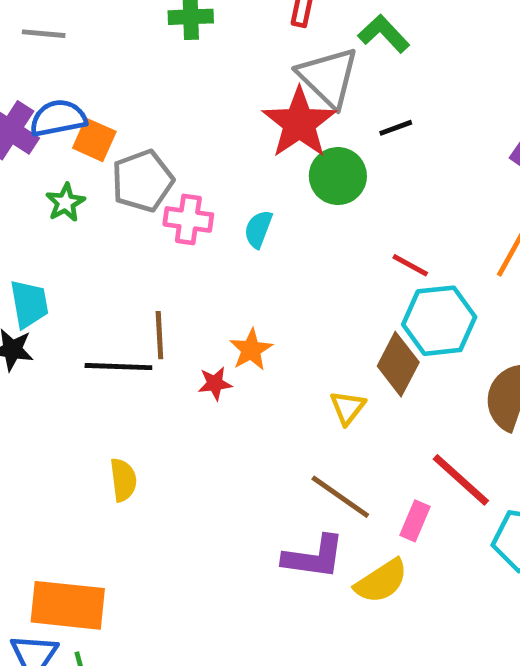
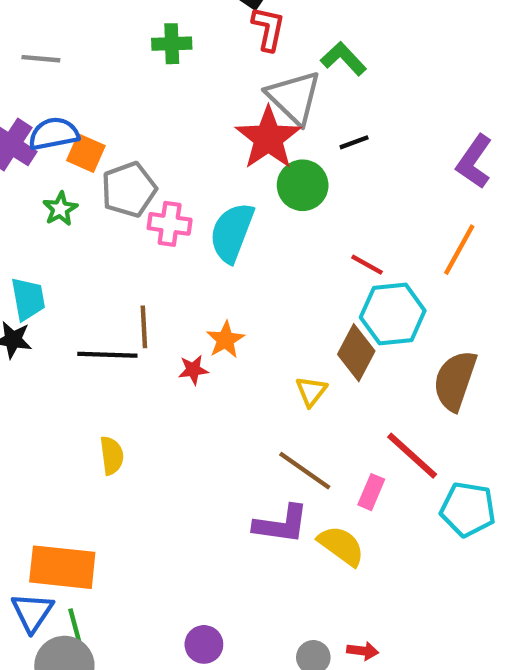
cyan semicircle: (258, 229) -> (232, 232), size x1.8
yellow semicircle: (381, 581) -> (341, 546), turned -111

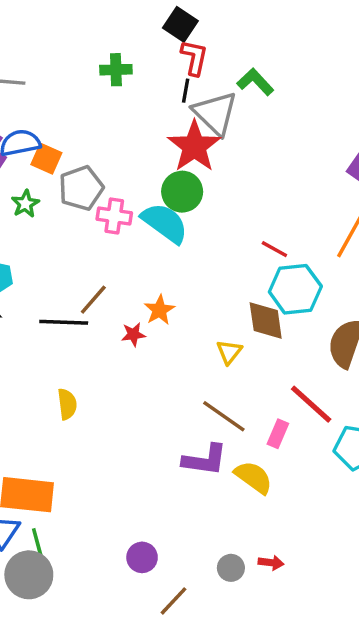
black line: (354, 142) -> (186, 91), moved, turned -60
green circle: (303, 185) -> (182, 192), moved
cyan semicircle: (232, 232) -> (165, 223), turned 105
brown line: (144, 327) -> (93, 300), turned 44
brown diamond: (356, 353) -> (266, 321), turned -36

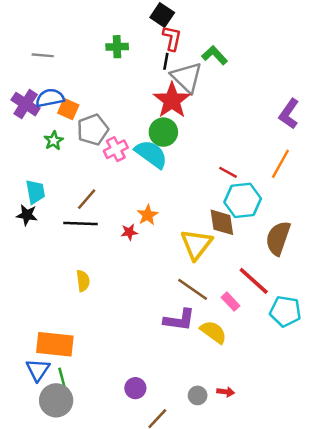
pink cross: (114, 216) -> (116, 149), turned -35
brown line: (93, 300) -> (87, 199), moved
yellow triangle: (229, 352) -> (196, 244), size x1.8
pink rectangle: (278, 434) -> (230, 302), turned -66

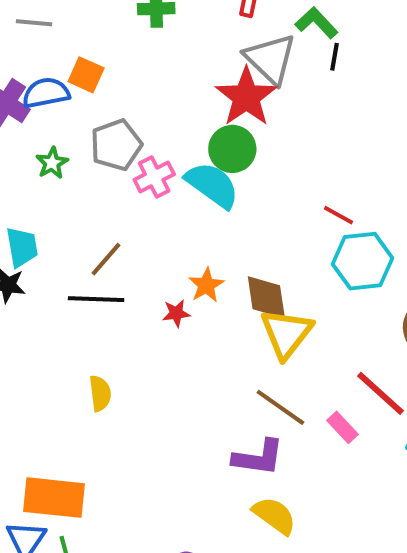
black line: (166, 61) -> (334, 57), moved
orange square: (68, 109) -> (86, 75), moved
brown diamond: (222, 222) -> (266, 297), moved
yellow semicircle: (213, 332) -> (274, 516), moved

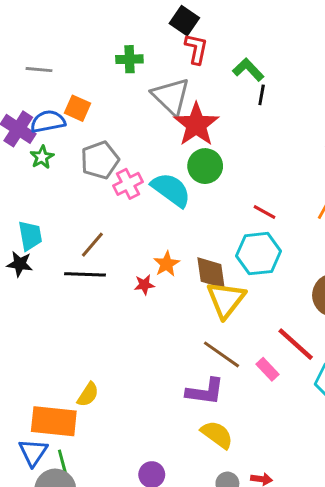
gray triangle: (270, 59) -> (171, 96), moved
green circle: (232, 149) -> (205, 166), moved
green star: (52, 163) -> (42, 157), moved
cyan hexagon: (363, 261) -> (259, 254), moved
yellow semicircle: (100, 393) -> (88, 395), moved, turned 40

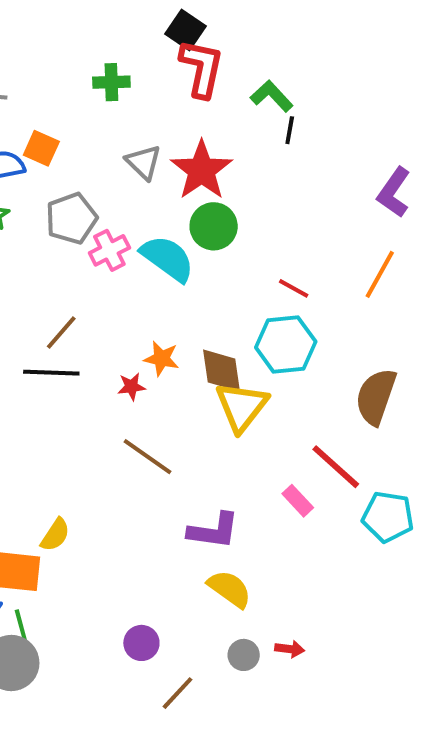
red L-shape: (196, 49) -> (202, 68), size x1.4
gray triangle: (171, 96) -> (143, 162), moved, size x0.7
orange star: (167, 264) -> (161, 359), turned -30
brown line: (221, 354) -> (147, 457), moved

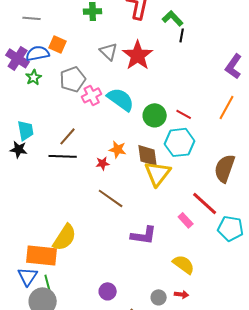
green circle: (214, 226) -> (155, 115), moved
yellow semicircle: (55, 535) -> (65, 237), size x1.6
yellow semicircle: (230, 589) -> (184, 264), moved

